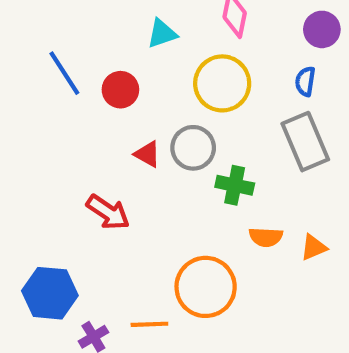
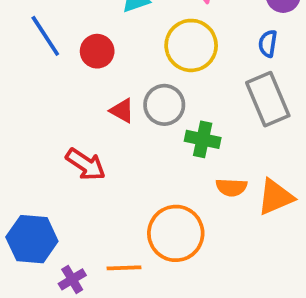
orange triangle: (314, 247) -> (275, 197), size x1.5

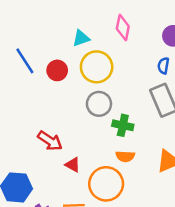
yellow circle: (191, 45) -> (97, 67), moved
red triangle: (122, 111) -> (73, 165), moved
orange semicircle: (231, 187) -> (125, 156), moved

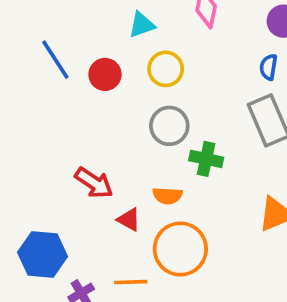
yellow circle: (97, 67) -> (166, 69), size x0.7
orange semicircle: (125, 156) -> (167, 196), moved

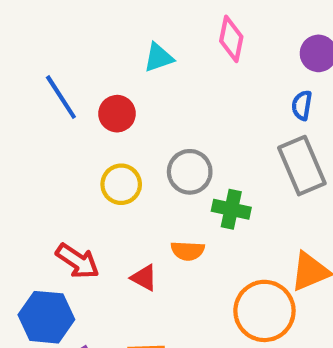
yellow circle: (166, 69) -> (121, 184), moved
red arrow: (94, 183) -> (78, 261), moved
orange circle: (180, 249) -> (264, 311), moved

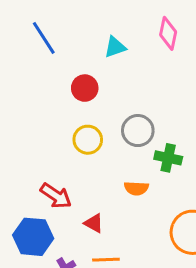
blue line: (61, 97) -> (44, 38), moved
red triangle: (144, 278) -> (94, 223), moved

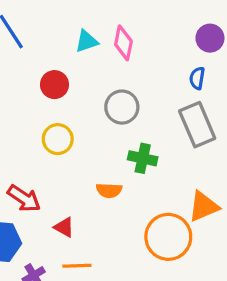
pink diamond: (168, 33) -> (123, 43), moved
gray circle: (138, 131) -> (122, 107), moved

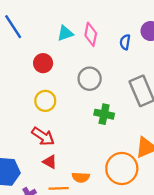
blue semicircle: (197, 78) -> (125, 42), moved
orange semicircle: (109, 190) -> (81, 177), moved
red arrow: (24, 198) -> (43, 136), moved

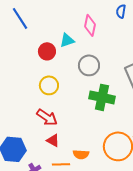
cyan triangle: (65, 33) -> (67, 40), moved
blue semicircle: (125, 42) -> (121, 11), moved
green cross: (104, 114) -> (102, 97), size x1.4

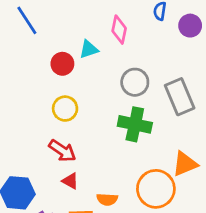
gray circle: (89, 65) -> (135, 82), moved

